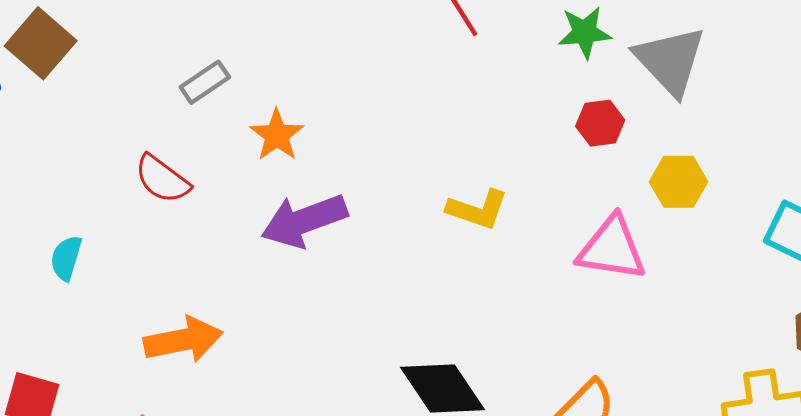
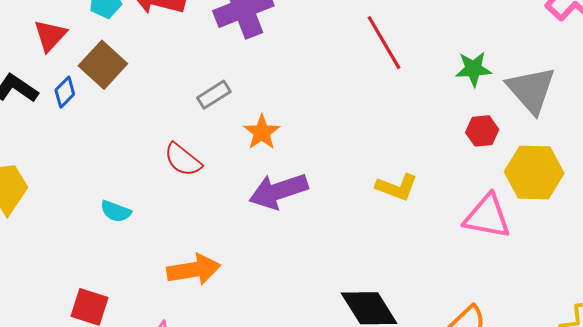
yellow hexagon: (678, 182) -> (534, 173), size x1.5
cyan semicircle: (66, 258) -> (116, 211), turned -88

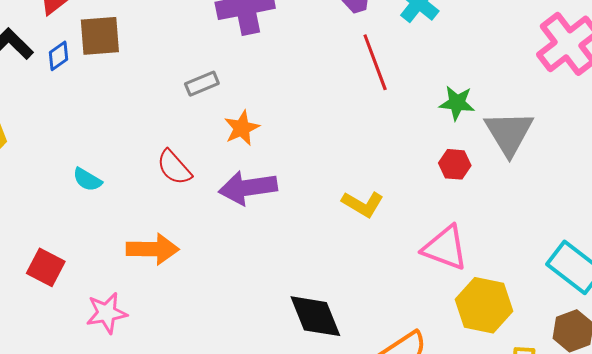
brown square: (103, 65) -> (100, 36), turned 33
red semicircle: (183, 160) -> (174, 167), moved
yellow hexagon: (534, 173) -> (484, 305), moved

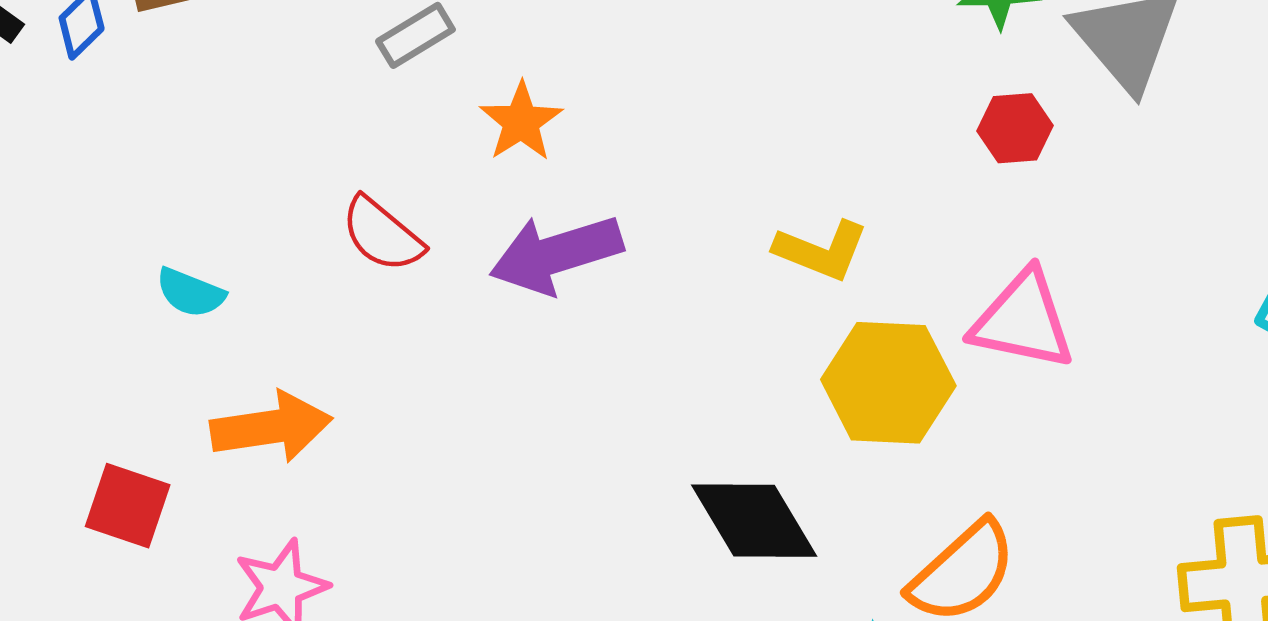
orange arrow: (153, 249) -> (271, 427), moved
yellow hexagon: (484, 305) -> (888, 383), moved

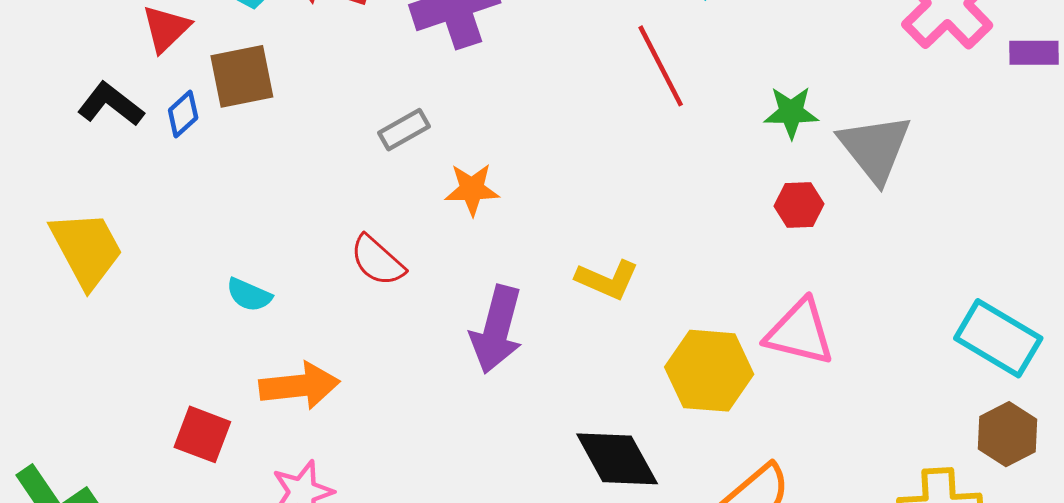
orange star: (521, 122) -> (472, 189), turned 30
yellow L-shape: (821, 250) -> (607, 280), moved
purple arrow: (556, 254) -> (497, 329), moved, turned -60

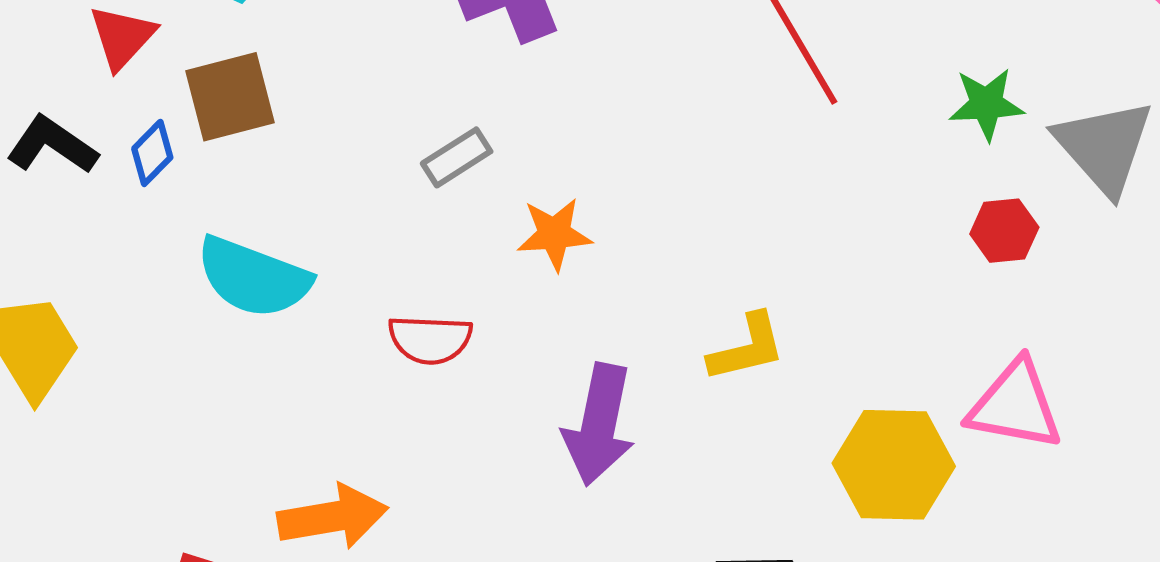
red semicircle: (377, 261) -> (430, 339), turned -36
yellow L-shape: (607, 280) -> (747, 348), turned -34
cyan semicircle: (249, 295) -> (253, 277), moved, size x1.8

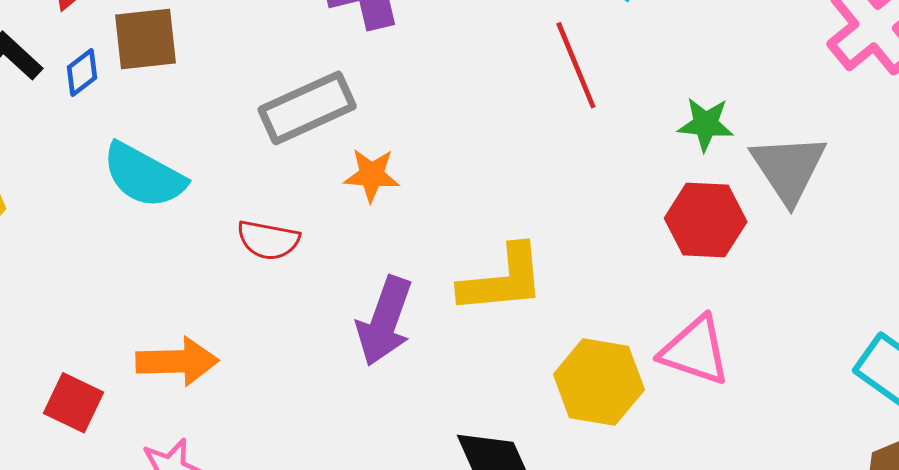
gray rectangle: (457, 157) -> (307, 108), size x1.8
red hexagon: (1004, 231) -> (706, 220), size x1.6
yellow L-shape: (747, 348) -> (502, 280), size x1.5

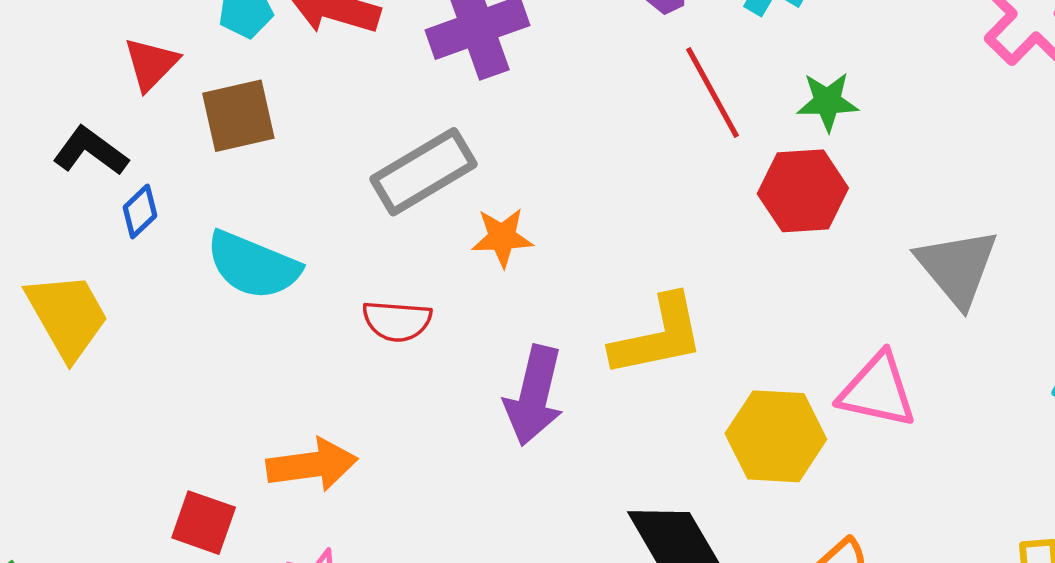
blue diamond: (82, 72) -> (140, 211), moved
green star: (706, 124) -> (827, 102), moved
gray triangle: (789, 168) -> (957, 267), moved
red hexagon: (706, 220) -> (803, 191), moved

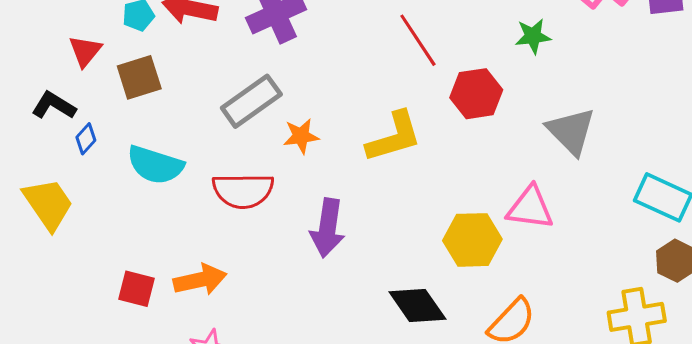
green star: (827, 102) -> (533, 36), moved
red semicircle: (397, 321) -> (243, 191), size x1.5
yellow L-shape: (658, 336) -> (394, 137), moved
red square: (204, 523) -> (136, 289), moved

